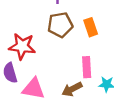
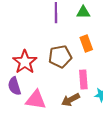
brown pentagon: (60, 25) -> (60, 56), moved
red star: (22, 46) -> (25, 62), turned 30

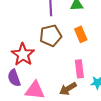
brown pentagon: (60, 56) -> (51, 36), moved

